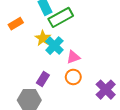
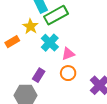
orange rectangle: (16, 24) -> (12, 42), moved
yellow star: (43, 38) -> (31, 26), moved

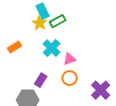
green rectangle: (56, 15) -> (58, 21), size x0.7
yellow star: (31, 26) -> (40, 23), moved

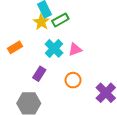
pink triangle: (70, 59) -> (75, 49), moved
purple rectangle: (41, 80) -> (39, 74), moved

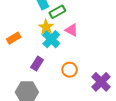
yellow star: (41, 22) -> (46, 27), moved
pink triangle: (75, 49) -> (72, 30), moved, turned 48

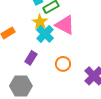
pink triangle: (72, 30) -> (65, 25), size x1.5

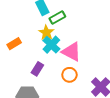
pink triangle: (65, 25) -> (72, 52), moved

